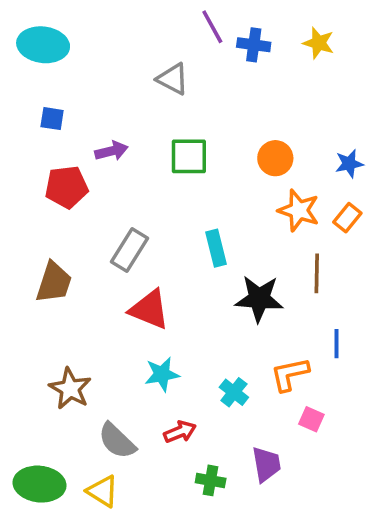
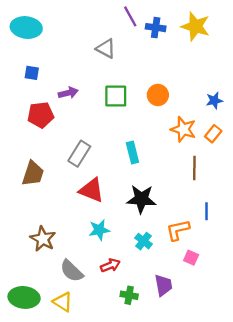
yellow star: (319, 43) -> (195, 26), size x1.5
orange circle: (275, 158) -> (158, 95), moved
black star: (259, 299) -> (141, 199), moved

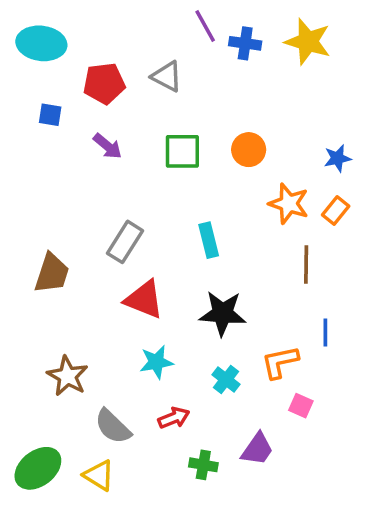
purple arrow: (68, 93) -> (108, 146), turned 54
red pentagon: (41, 115) -> (104, 83), moved
purple trapezoid: (163, 285) -> (257, 449), turned 45
green ellipse: (24, 297) -> (38, 468), turned -44

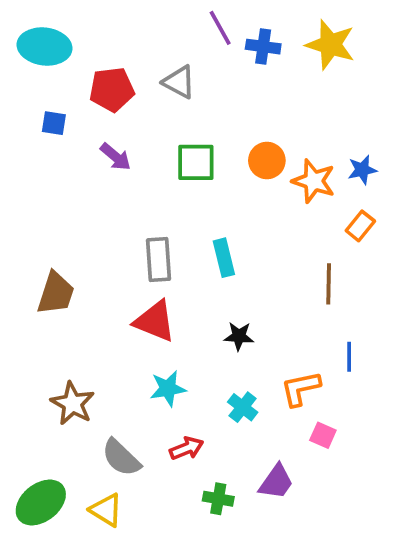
orange star: (289, 204) -> (314, 181), moved
gray rectangle: (125, 242) -> (159, 260), moved, turned -36
black star: (223, 313) -> (239, 336), size x0.6

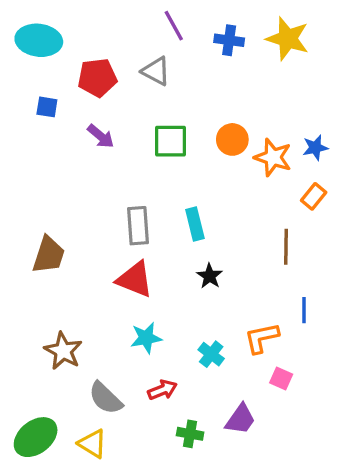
purple line: (220, 28) -> (174, 26), moved
black star: (239, 336) -> (210, 276), moved, turned 30

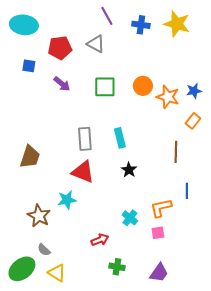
cyan star: (146, 338) -> (67, 200), moved
pink square: (281, 379) -> (158, 233), moved, turned -32
gray semicircle: (105, 398) -> (44, 250), moved, size x0.6
purple trapezoid: (240, 419) -> (159, 273), moved

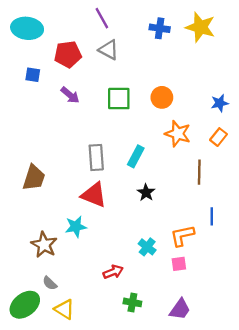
purple line: (107, 16) -> (102, 18), moved
orange star: (168, 97) -> (178, 134), moved
cyan rectangle: (120, 138) -> (136, 156), turned 42

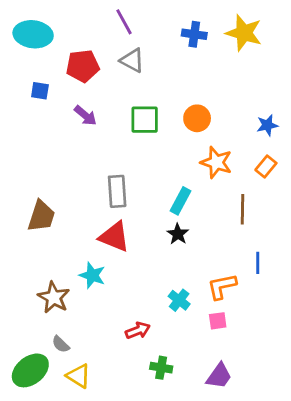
cyan rectangle: (136, 156) -> (180, 201), moved
cyan star: (76, 227) -> (92, 275), turned 30

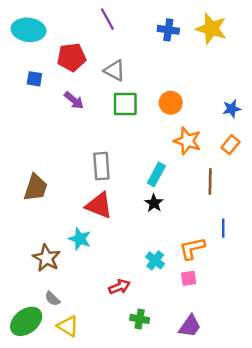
gray triangle: (132, 60) -> (115, 70), moved

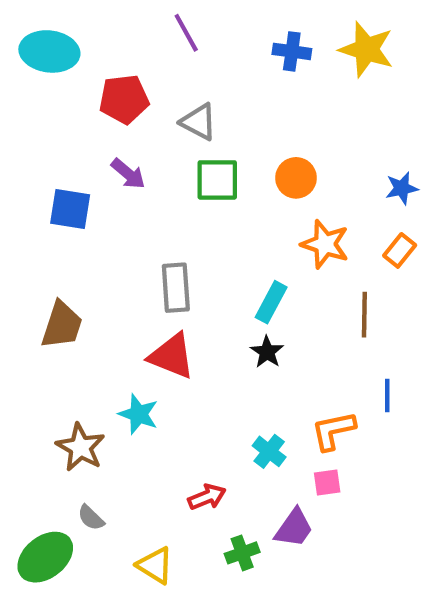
blue square: (34, 79) -> (70, 209), moved, size x1.5
green cross: (140, 319) -> (242, 553), turned -30
yellow triangle: (68, 326) -> (155, 565), moved
purple trapezoid: (190, 326) -> (294, 528), moved

